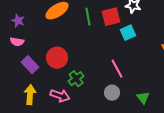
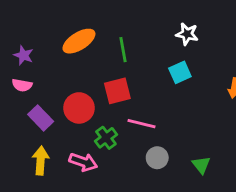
red square: (111, 17) -> (117, 91), moved
pink line: (117, 69) -> (142, 124), moved, turned -48

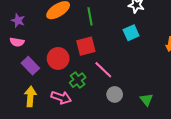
pink line: (142, 124) -> (103, 70), turned 30

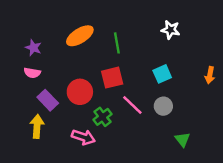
cyan square: (131, 33) -> (162, 74), moved
gray circle: (115, 94) -> (163, 106), moved
yellow arrow: (30, 97) -> (37, 126), moved

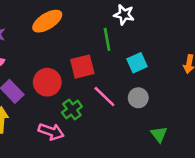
white star: (171, 30) -> (124, 15), moved
green line: (117, 43) -> (107, 39), moved

